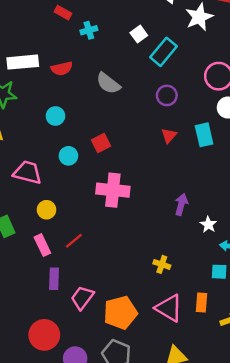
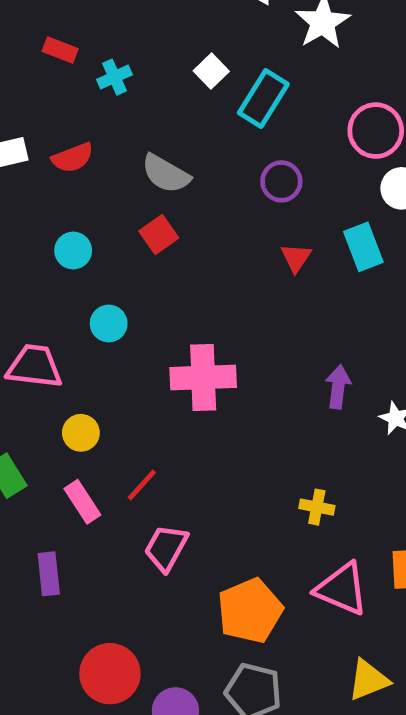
red square: (101, 143) -> (159, 234), moved
purple rectangle: (54, 279) -> (49, 574), moved
pink trapezoid: (82, 298) -> (166, 548), moved

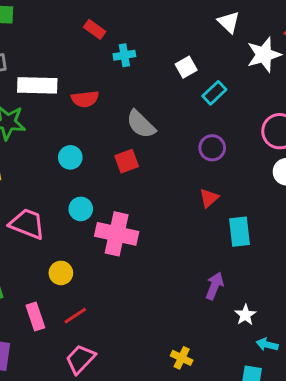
cyan rectangle: (263, 98) -> (214, 93), size x0.7
cyan rectangle: (363, 247) -> (240, 232), moved
pink cross: (203, 377) -> (117, 234), moved
yellow circle: (81, 433) -> (61, 273), moved

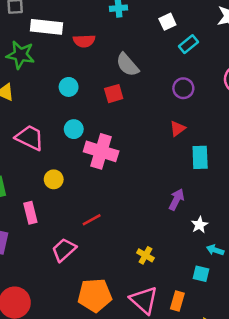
red line: (75, 316) -> (92, 220), moved

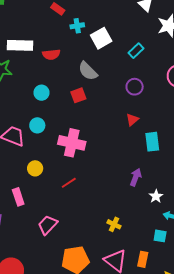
white square: (167, 22) -> (101, 38), moved, size x1.5
cyan circle: (74, 129) -> (37, 125), moved
red line: (92, 220) -> (69, 183), moved

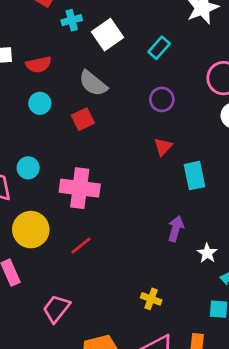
cyan circle: (41, 93) -> (40, 103), moved
yellow circle: (35, 168) -> (31, 230), size x1.6

